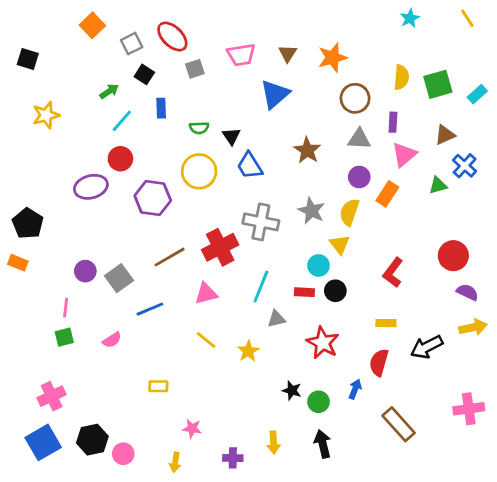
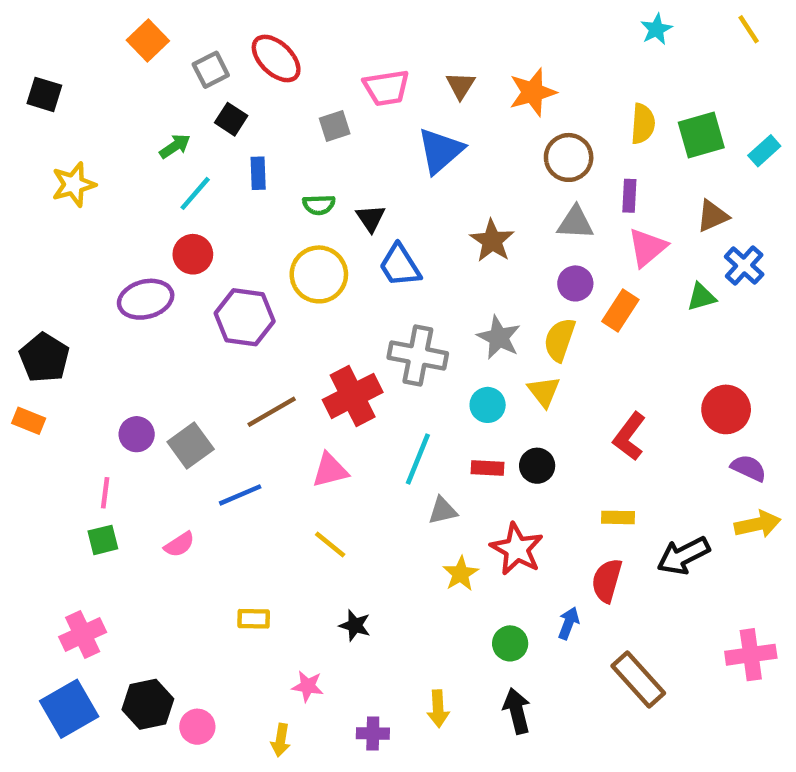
gray square: (195, 69) -> (335, 126), moved
cyan circle: (318, 265) -> (488, 405), moved
yellow star: (248, 351) -> (461, 574), moved
black star: (292, 391) -> (355, 625), moved

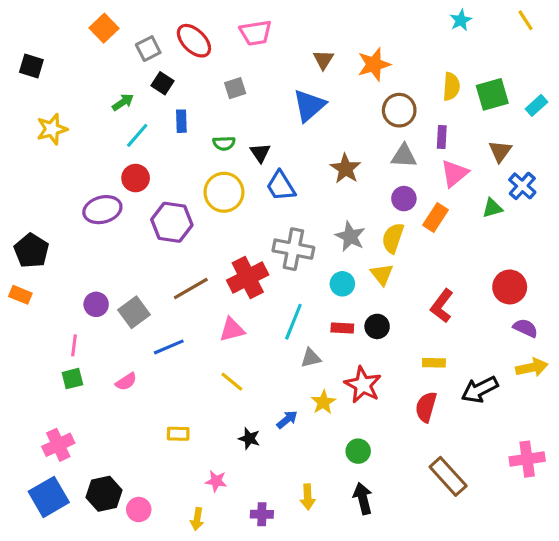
pink trapezoid: (386, 88) -> (256, 33), moved
brown triangle: (713, 216) -> (500, 151), turned -30
blue arrow: (569, 623) -> (287, 420), moved, turned 30

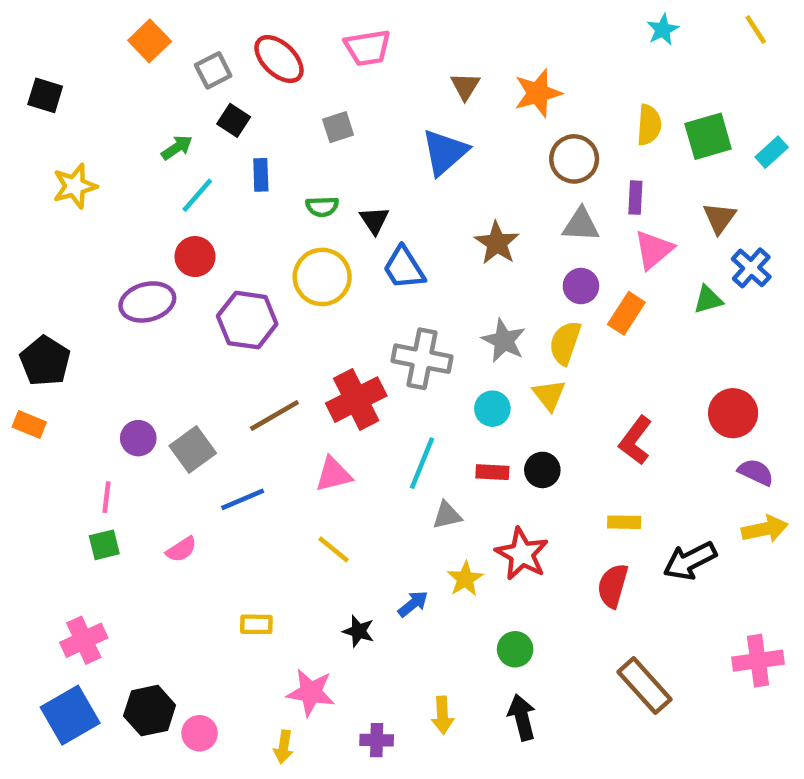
pink star: (216, 481) -> (311, 692), size x1.5

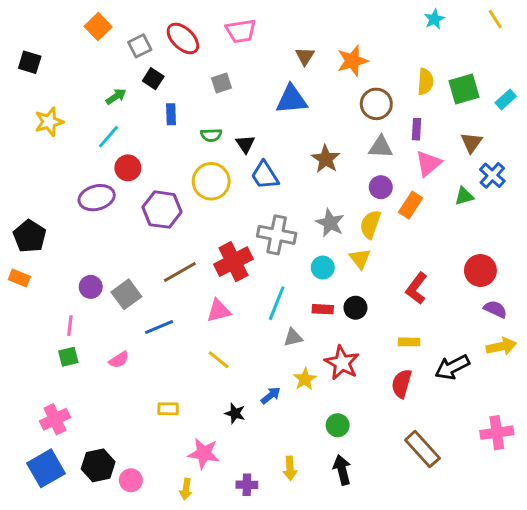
blue triangle: (445, 152) -> (291, 99), turned 36
cyan line: (197, 195) -> (109, 137), moved

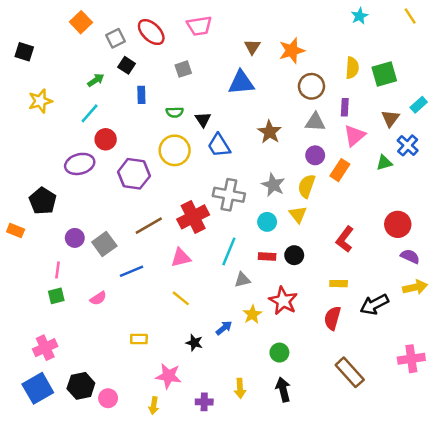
cyan rectangle: (506, 99) -> (419, 105), moved
black pentagon: (30, 236) -> (43, 201), moved

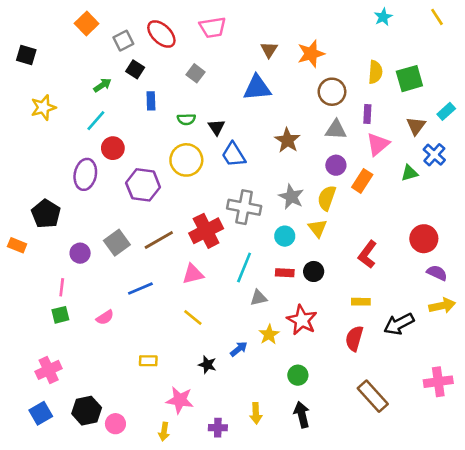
gray square: (183, 69) -> (196, 73), turned -35
purple ellipse: (80, 164) -> (85, 174), turned -64
gray square: (104, 244) -> (117, 243), moved
blue square: (38, 388) -> (41, 413), size x0.7

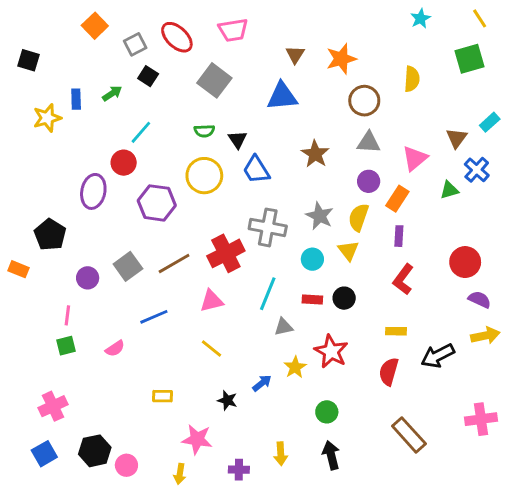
gray square: (196, 73) -> (214, 80), size x1.6
green square: (409, 79) -> (469, 59), moved
blue rectangle: (151, 101) -> (76, 99), moved
purple rectangle: (367, 114) -> (399, 236), moved
cyan line: (96, 121) -> (141, 132), moved

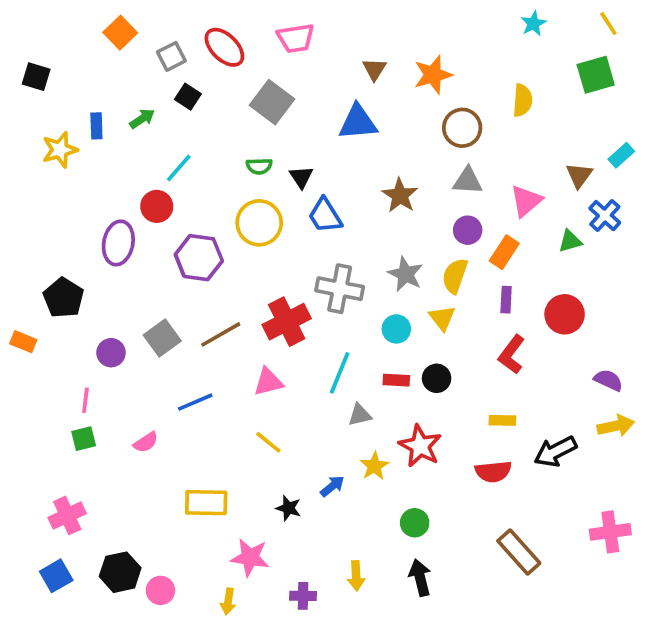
red circle: (465, 262) -> (565, 314), moved
red semicircle: (389, 372) -> (493, 472), turned -112
yellow rectangle: (163, 396) -> (206, 503), size x1.6

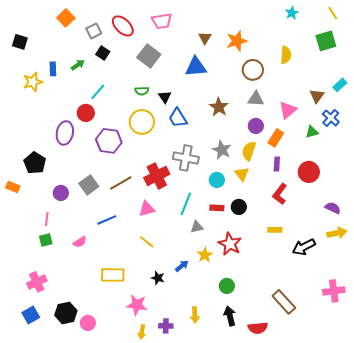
red semicircle: (493, 472) -> (258, 328), moved
yellow arrow: (228, 601) -> (142, 332), moved

